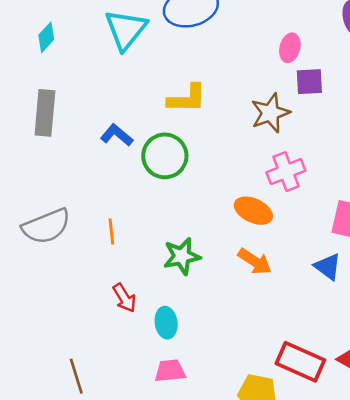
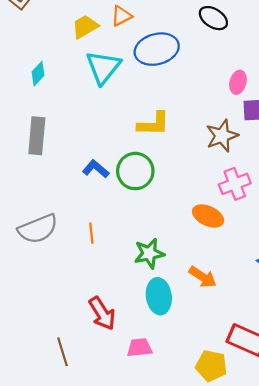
blue L-shape: (117, 135) -> (96, 169), moved
orange arrow: (255, 261) -> (203, 277), moved
red arrow: (124, 298) -> (102, 313), moved, size x1.4
cyan ellipse: (166, 323) -> (159, 296), moved, size x1.4

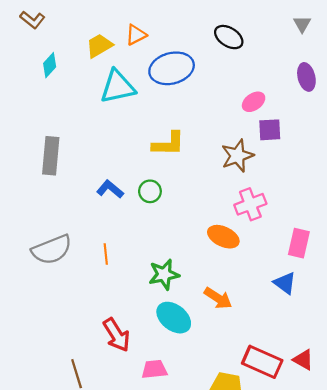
cyan triangle: (103, 67) -> (118, 87), turned 39
cyan diamond: (38, 74) -> (50, 65), moved
pink ellipse: (238, 82) -> (254, 102), turned 40
green circle: (135, 171) -> (150, 191), size x0.6
cyan ellipse: (159, 296) -> (174, 318), turned -44

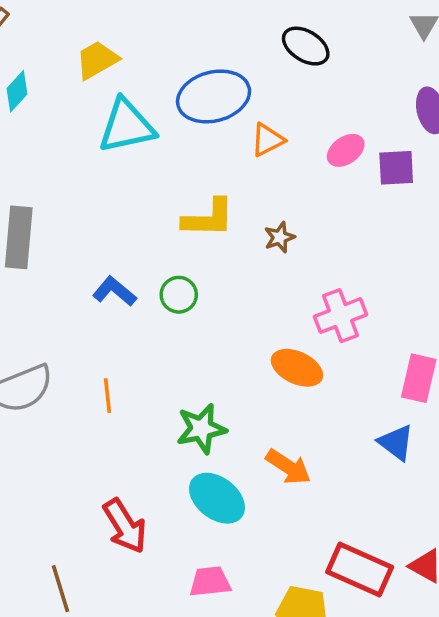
orange triangle: (136, 35) -> (267, 140), moved
purple square: (270, 130) -> (396, 168), moved
brown star: (237, 156) -> (280, 237), moved, size x0.6
pink trapezoid: (154, 369) -> (210, 582), moved

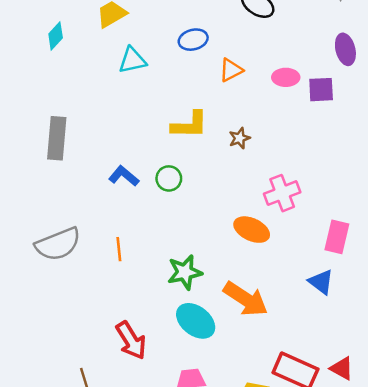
blue ellipse: (214, 96) -> (193, 40), size x0.6
cyan triangle: (127, 126) -> (132, 60), size x0.7
pink ellipse: (346, 150) -> (286, 77), turned 35
orange arrow: (288, 467) -> (246, 299), size x1.4

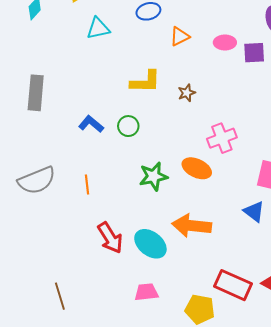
green star: (185, 272) -> (153, 176), moved
orange arrow: (246, 299) -> (192, 226), turned 153
red arrow: (131, 340) -> (110, 238), moved

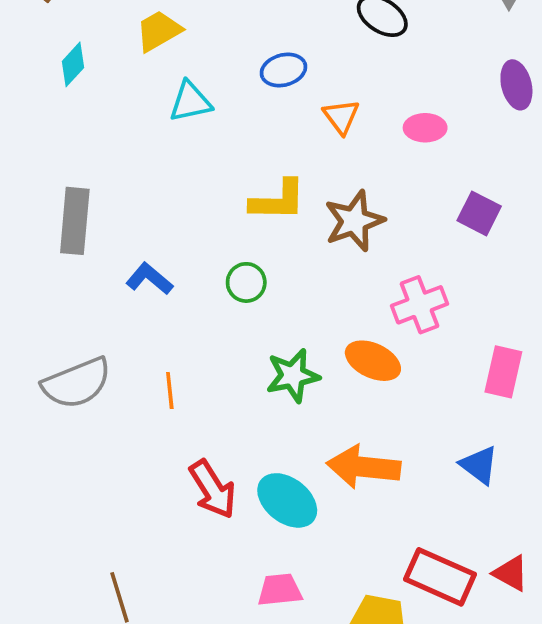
orange triangle: (180, 36) -> (341, 117), turned -40
purple square: (254, 53) -> (479, 213), moved, turned 30
brown star: (187, 93) -> (354, 221), size x1.8
blue L-shape: (91, 124) -> (149, 279), moved
blue triangle: (254, 212) -> (479, 465), moved

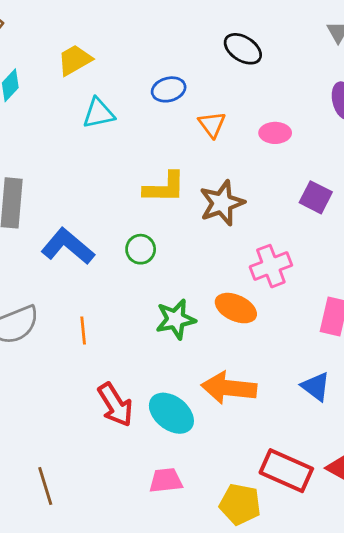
blue L-shape: (149, 279) -> (68, 246), size x1.5

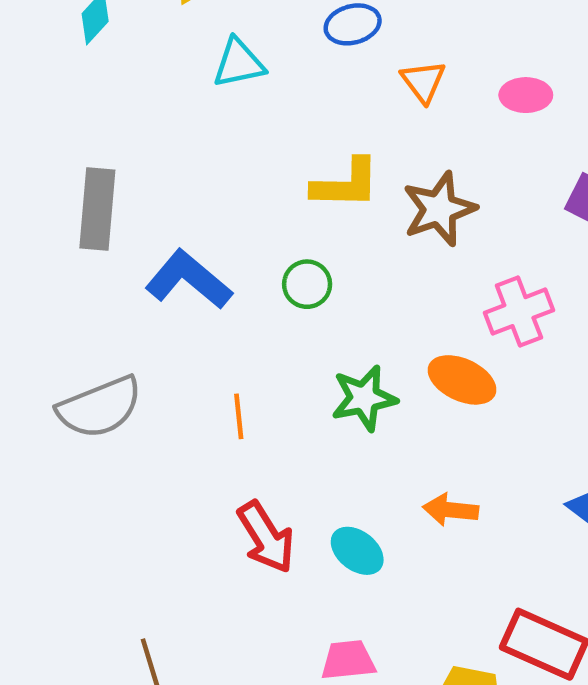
orange line: (83, 330) -> (239, 416), moved
orange arrow: (229, 388) -> (451, 510), size x0.6
cyan ellipse: (171, 413) -> (357, 551), size x0.7

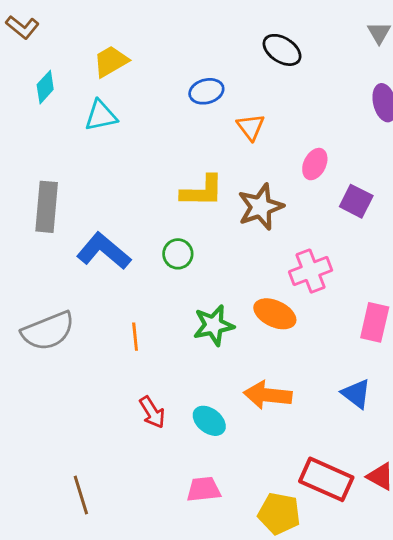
cyan triangle: (239, 63) -> (101, 116), moved
pink ellipse: (526, 95) -> (315, 164), moved, turned -64
orange arrow: (451, 510) -> (268, 395), size x1.4
red arrow: (266, 537) -> (152, 412), size x0.7

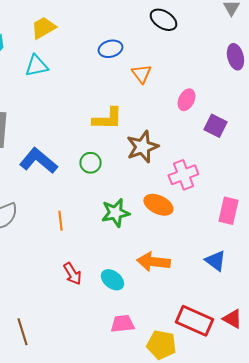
brown star: (261, 207) -> (142, 147), moved
pink trapezoid: (204, 489) -> (122, 324), moved

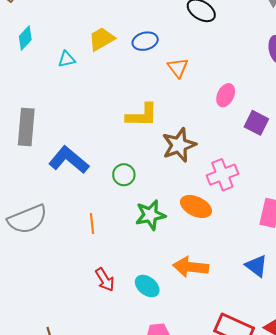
yellow trapezoid: (43, 28) -> (102, 39), moved
cyan triangle: (36, 66) -> (67, 59), size x0.7
green circle: (90, 163) -> (124, 175), moved

